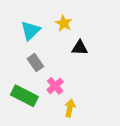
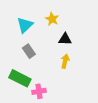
pink cross: (55, 86) -> (39, 91), moved, turned 32
yellow arrow: (70, 108) -> (65, 61), moved

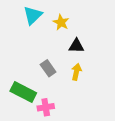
cyan triangle: (25, 25) -> (33, 15), moved
gray rectangle: (29, 51) -> (48, 68), moved

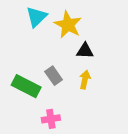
yellow star: (61, 22) -> (68, 25), size x1.5
green rectangle: (23, 92) -> (26, 86), moved

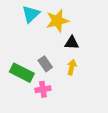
yellow star: (68, 25) -> (57, 21), turned 30
pink cross: (51, 119) -> (43, 89), moved

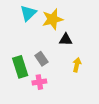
yellow arrow: (72, 67) -> (77, 65), moved
green rectangle: (22, 73) -> (20, 67), turned 45

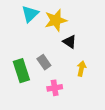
black triangle: (66, 39) -> (70, 42), turned 32
pink cross: (39, 82) -> (55, 88), moved

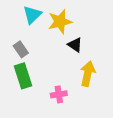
gray rectangle: (44, 62) -> (21, 49), moved
yellow arrow: (81, 69) -> (88, 74), size x1.5

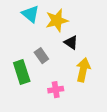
cyan triangle: (32, 15) -> (30, 14), turned -36
gray rectangle: (21, 49) -> (41, 56), moved

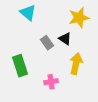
yellow star: (57, 21) -> (79, 18), moved
gray rectangle: (41, 56) -> (47, 43), moved

